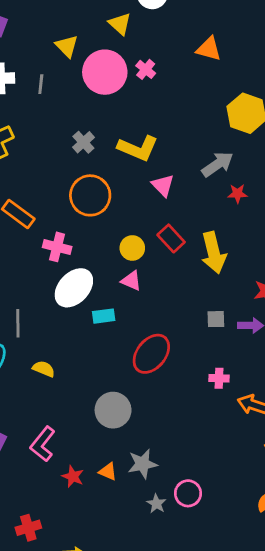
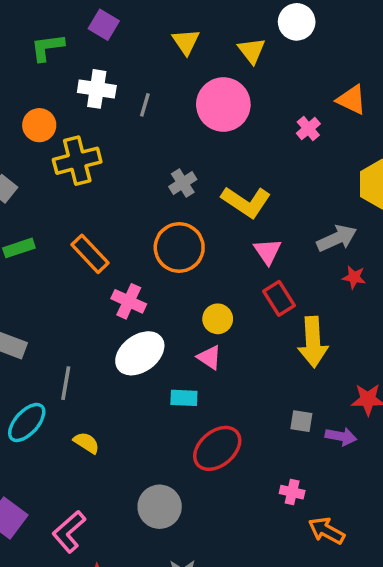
yellow triangle: (67, 46) -> (186, 42), moved
pink cross: (146, 69) -> (308, 129), moved
red rectangle: (171, 238) -> (279, 298), moved
cyan rectangle: (104, 316) -> (184, 398), moved

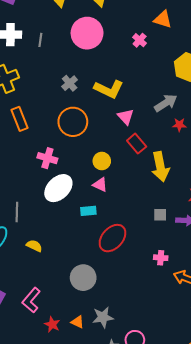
orange rectangle: (90, 254) -> (20, 119), moved, turned 30

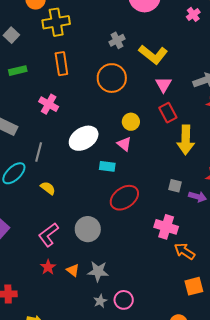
pink cross: (47, 158) -> (49, 104), moved
pink cross: (161, 258) -> (166, 227), size x1.6
pink L-shape: (31, 300) -> (48, 235), moved

